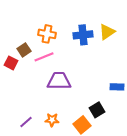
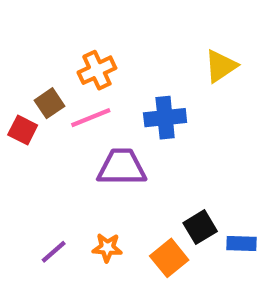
orange cross: (47, 34) -> (97, 70), turned -36
blue cross: (83, 35) -> (165, 118), moved
blue rectangle: (117, 87) -> (241, 244), moved

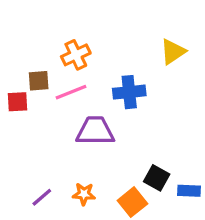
brown square: (49, 103) -> (39, 81), turned 30
red square: (23, 130) -> (18, 102), turned -30
black square: (200, 227) -> (157, 178), turned -30

